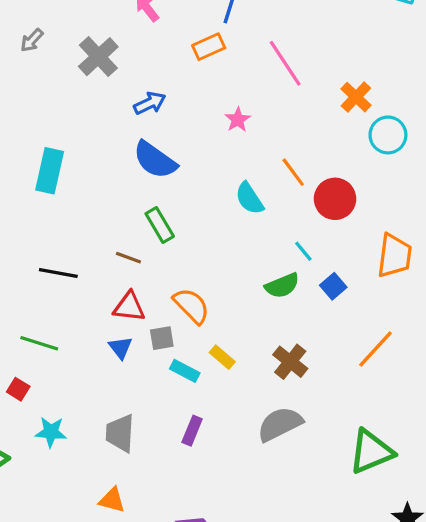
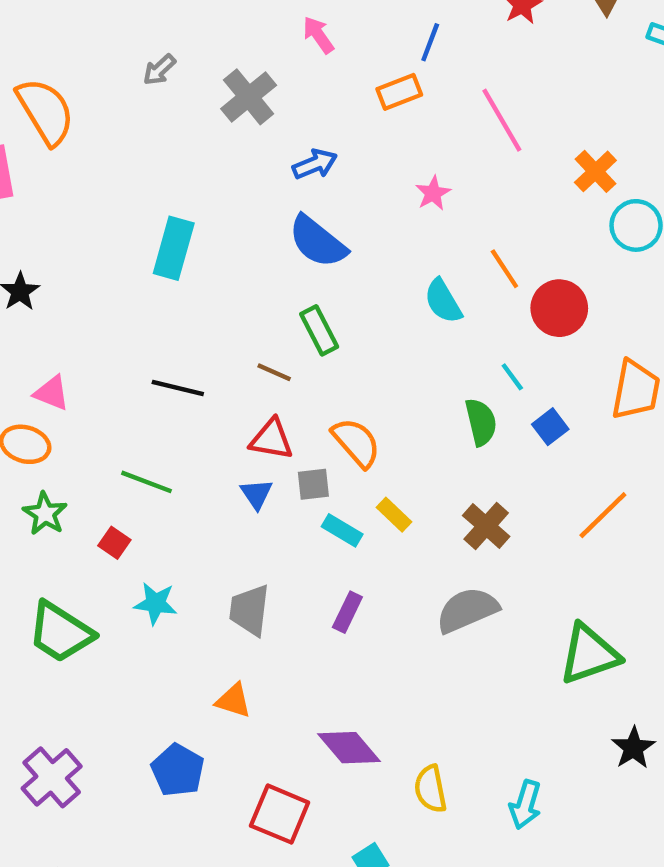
green semicircle: (282, 286) -> (481, 422), turned -84

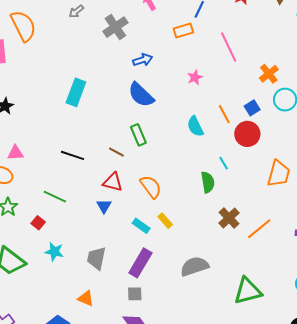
pink triangle: (52, 393) -> (15, 153), turned -30
blue square: (550, 427) -> (252, 108), moved
gray square: (313, 484) -> (135, 294), moved
brown cross: (486, 526) -> (229, 218), moved
purple rectangle: (347, 612) -> (140, 263), size x1.6

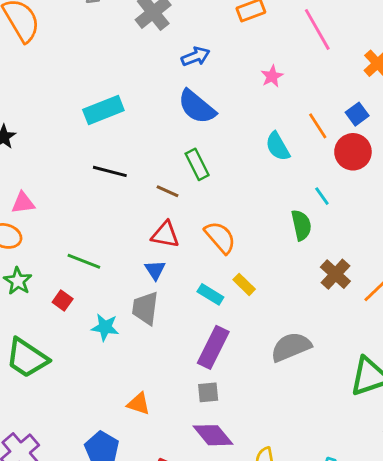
cyan rectangle: (76, 92) -> (103, 110), turned 52
black line: (73, 155) -> (110, 171), moved
cyan star: (54, 252) -> (105, 327), moved
gray trapezoid: (96, 258) -> (145, 308), moved

